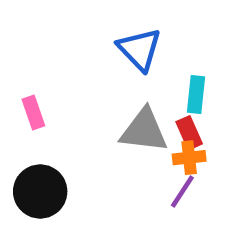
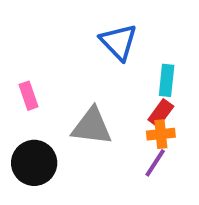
gray triangle: (144, 131) -> (92, 126), moved
red rectangle: (189, 133) -> (161, 113), turned 60

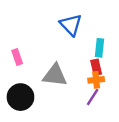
red rectangle: (161, 113) -> (96, 67), turned -49

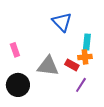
red rectangle: (96, 67) -> (72, 65), moved, turned -48
orange cross: (96, 80) -> (85, 57), moved

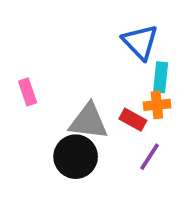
blue triangle: (62, 22) -> (140, 42), moved
black circle: (18, 85) -> (76, 157), moved

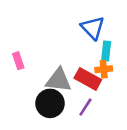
red rectangle: (133, 120) -> (88, 79), size x1.5
purple line: (150, 157) -> (85, 107), moved

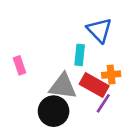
cyan rectangle: (106, 51) -> (80, 55), moved
purple line: (85, 107) -> (103, 103), moved

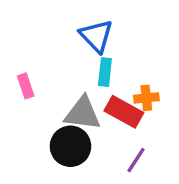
blue triangle: (99, 30) -> (96, 36), moved
purple line: (103, 103) -> (136, 160), moved

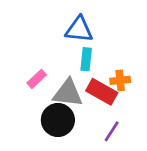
blue triangle: (96, 36) -> (79, 29), turned -40
pink rectangle: (26, 86) -> (37, 79), moved, turned 66

